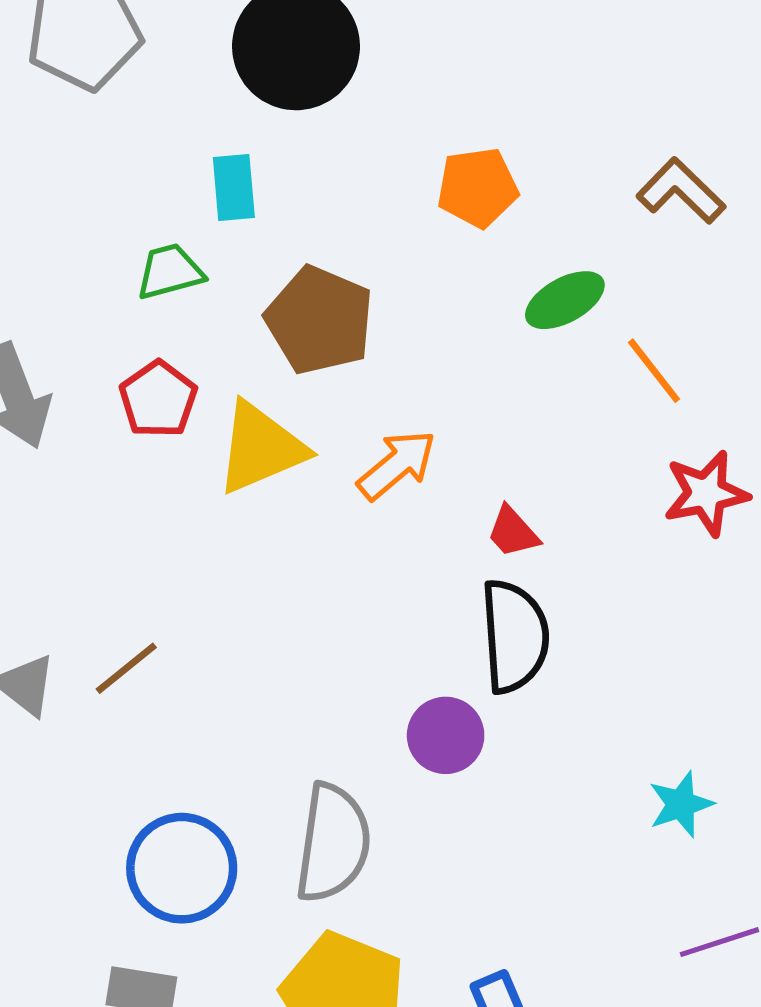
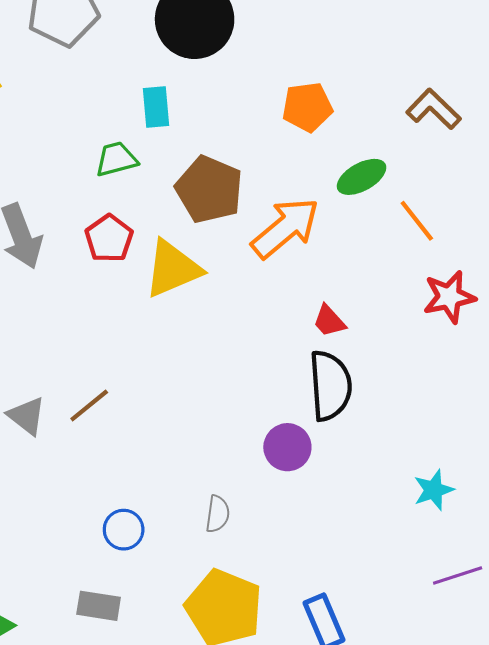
orange arrow: (397, 465) -> (285, 228), moved, size x1.4
gray semicircle: (333, 843) -> (218, 514), size x0.5
blue circle: (182, 868) -> (124, 530), size x0.6

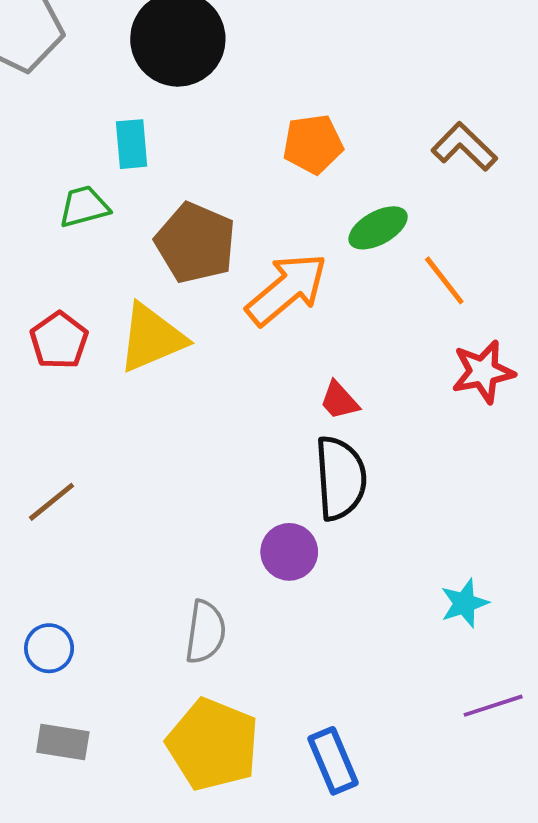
red pentagon: (109, 238) -> (59, 340), moved
gray semicircle: (218, 514) -> (205, 632), size x1.4
blue circle: (124, 530) -> (49, 648), moved

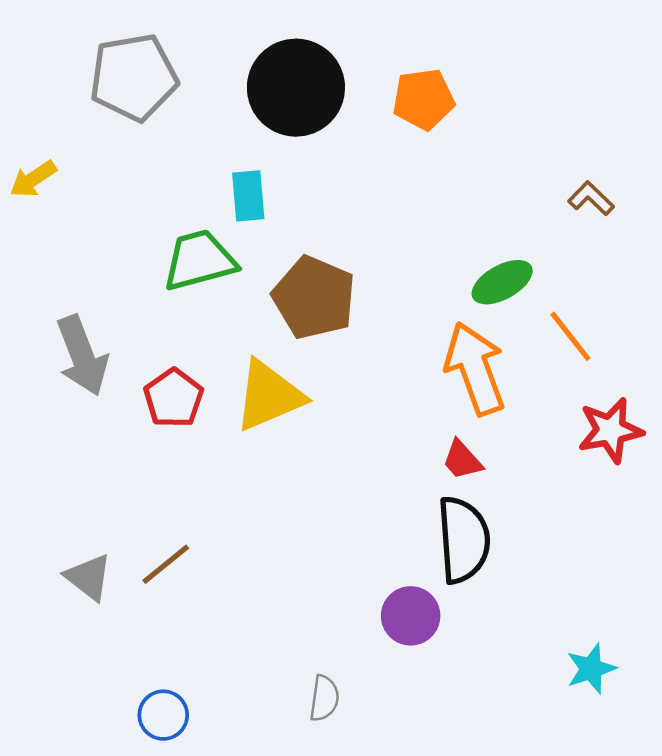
orange pentagon: (313, 144) -> (424, 99), moved
brown L-shape: (464, 147) -> (591, 198), size x0.7
green trapezoid: (84, 207) -> (199, 260), size x1.4
orange arrow: (287, 289) -> (475, 368), moved, turned -70
gray semicircle: (205, 632) -> (324, 698), size x0.7

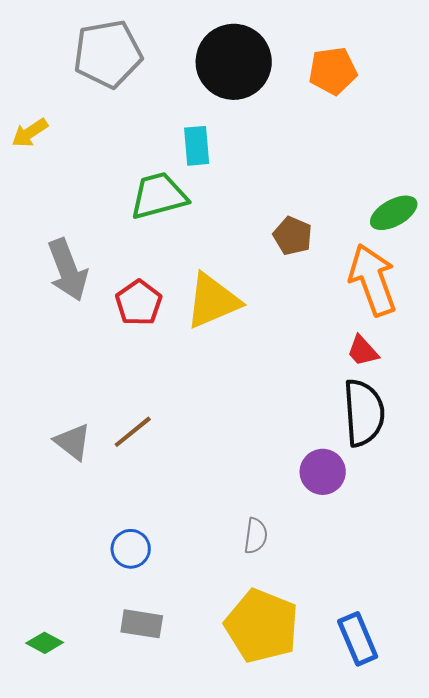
brown pentagon: (314, 298) -> (293, 236), moved, size x0.6

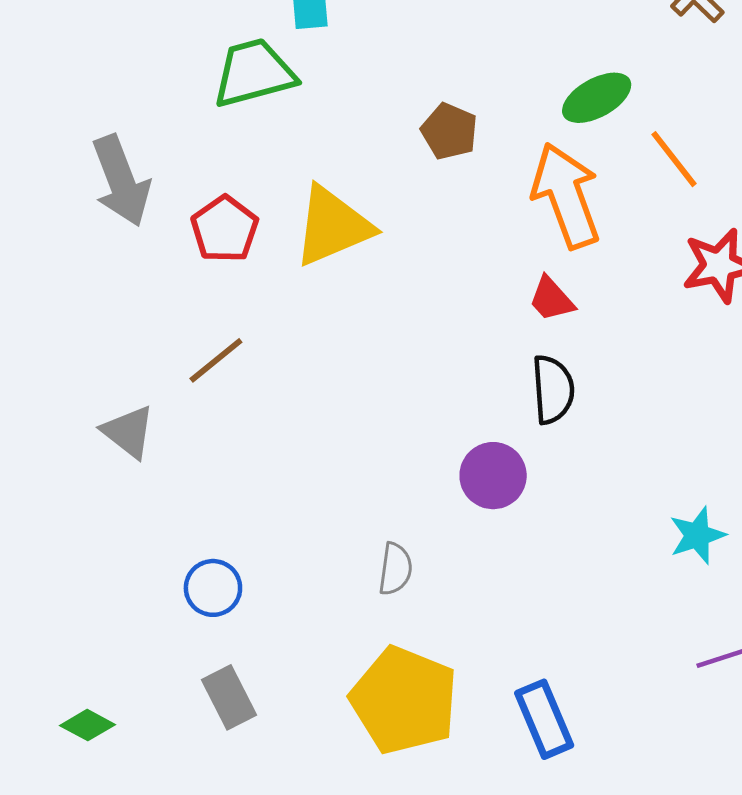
black semicircle: (364, 413) -> (553, 390), size x0.7
brown line: (133, 432) -> (216, 360), moved
gray rectangle: (142, 624) -> (229, 697), turned 54

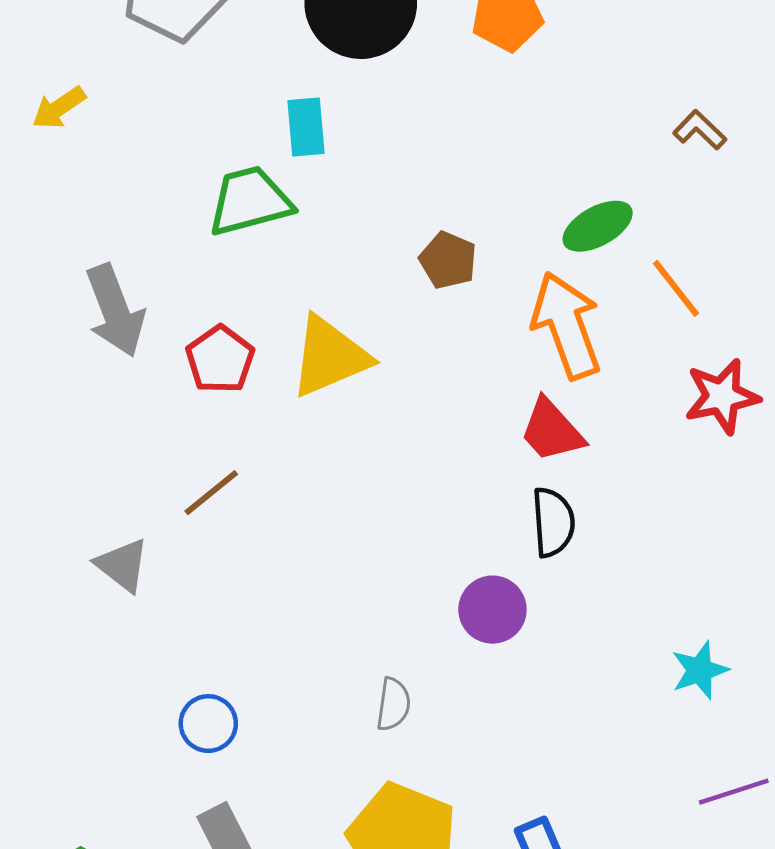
red trapezoid: (551, 299) -> (552, 430), size x1.4

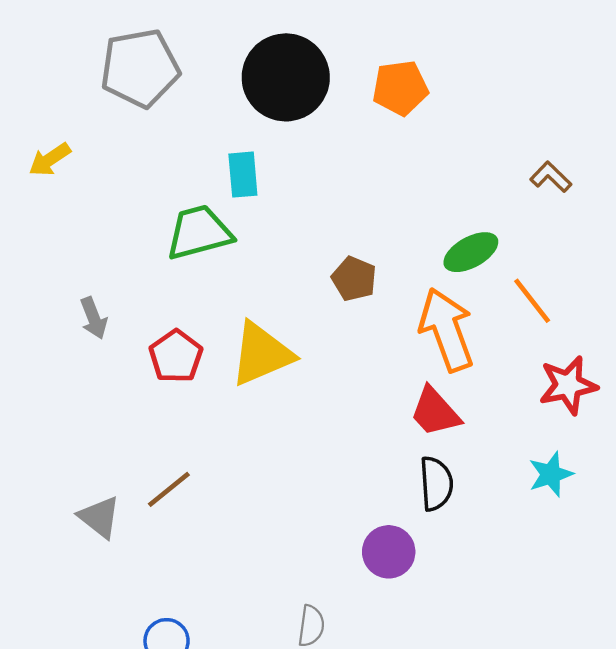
gray arrow: (115, 311) -> (94, 318), size x0.6
brown line: (211, 493) -> (169, 489), moved
cyan star: (700, 670) -> (551, 474), moved

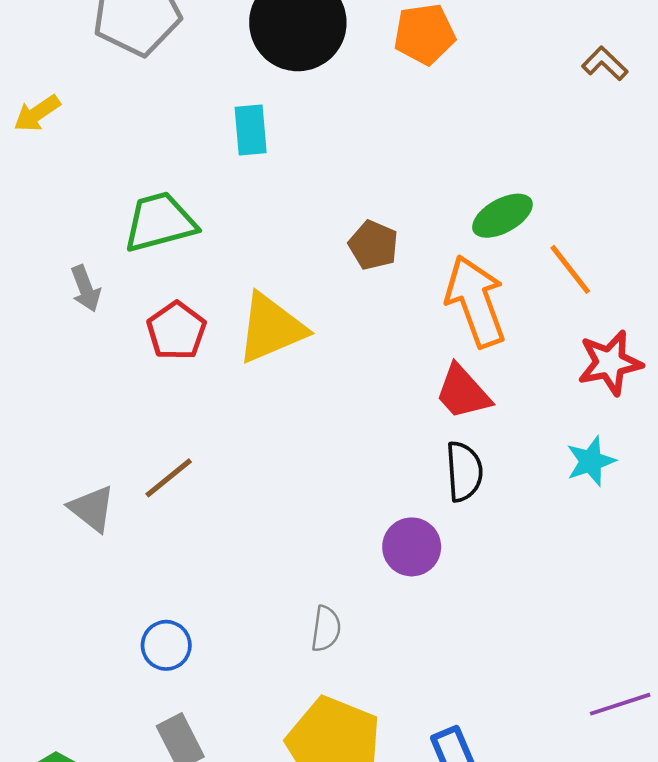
brown L-shape: (551, 177) -> (605, 64), moved
green trapezoid: (199, 232) -> (160, 222), moved

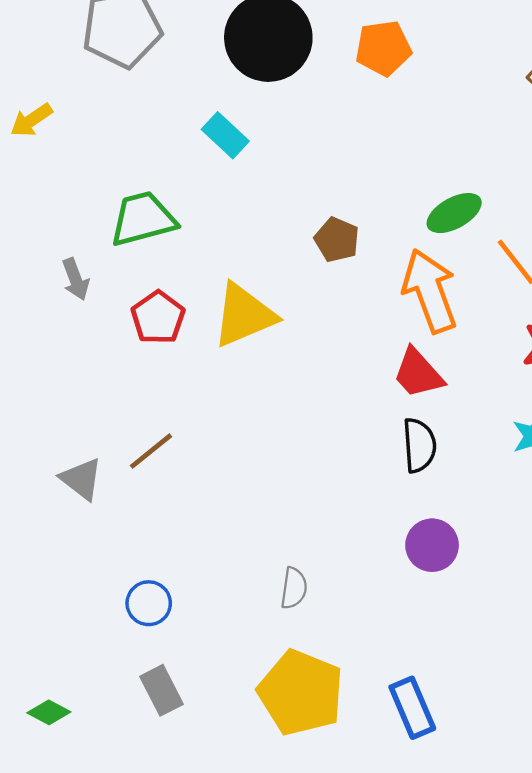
cyan rectangle: (251, 130) -> (225, 135), turned -42
purple circle: (412, 547) -> (432, 545), moved

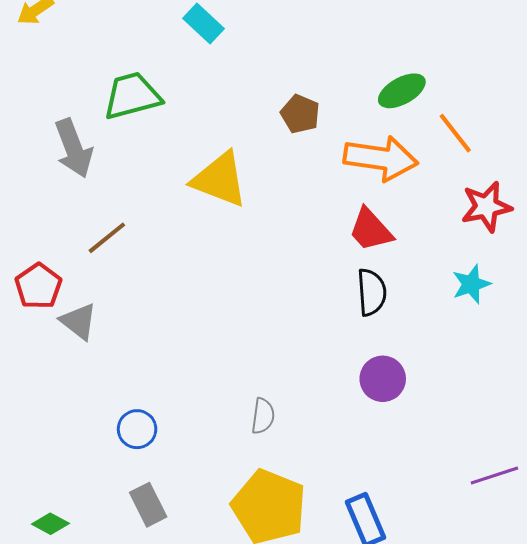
gray arrow: (76, 279) -> (74, 148), size x1.6
orange arrow: (430, 291) -> (381, 158), turned 118
yellow triangle: (244, 315) -> (220, 179), turned 44
red pentagon: (158, 318) -> (38, 286), moved
brown line: (151, 451) -> (107, 238), moved

